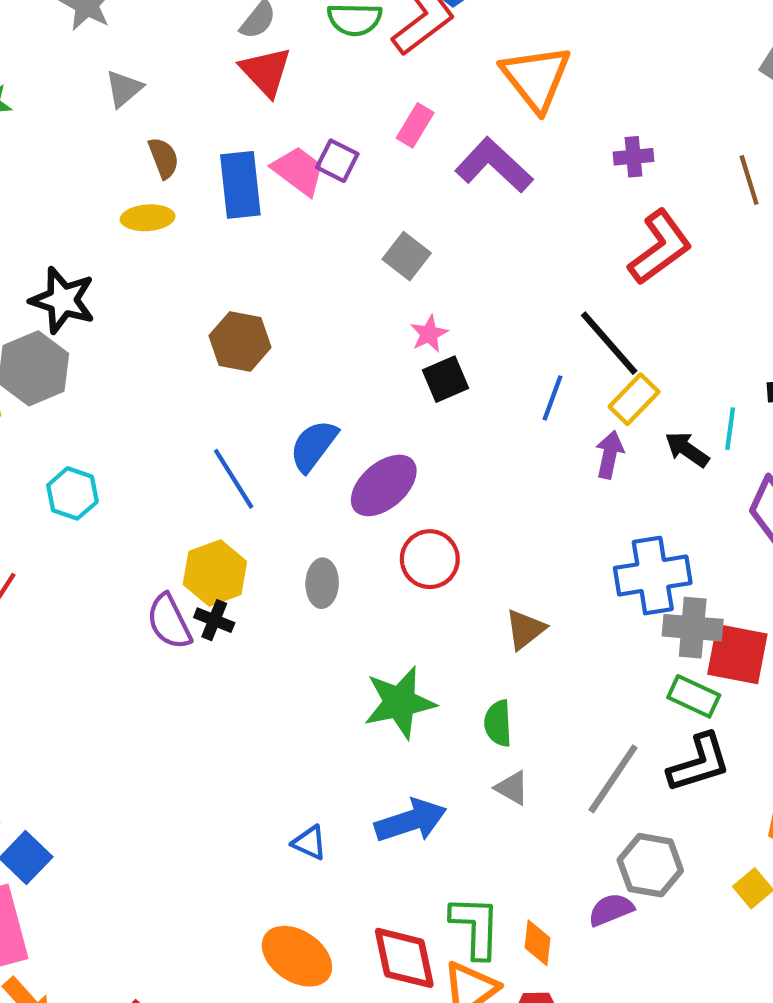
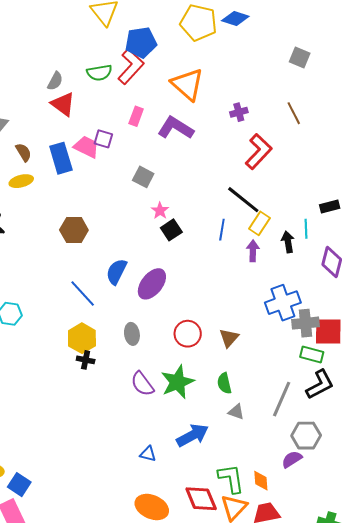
black arrow: (687, 449) -> (288, 242), turned 55
red circle: (430, 559) -> (188, 334), moved
purple semicircle: (169, 622) -> (142, 384), moved

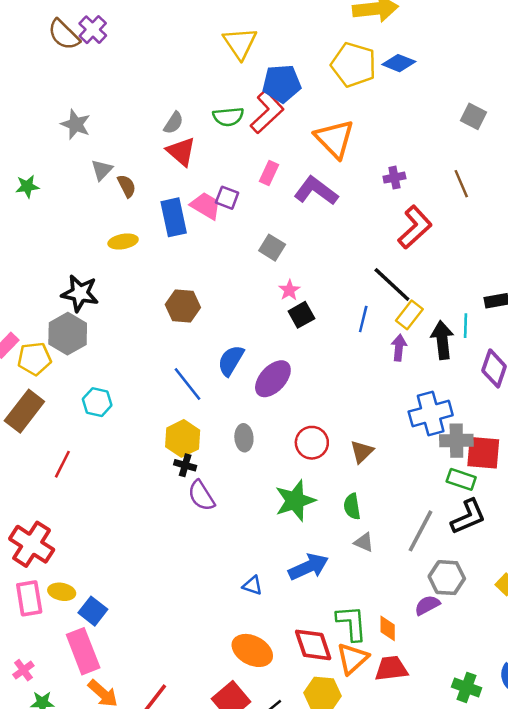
brown semicircle: (23, 152) -> (127, 186), moved
black arrow: (288, 242) -> (442, 340), size x1.4
purple semicircle: (142, 384) -> (201, 496), moved

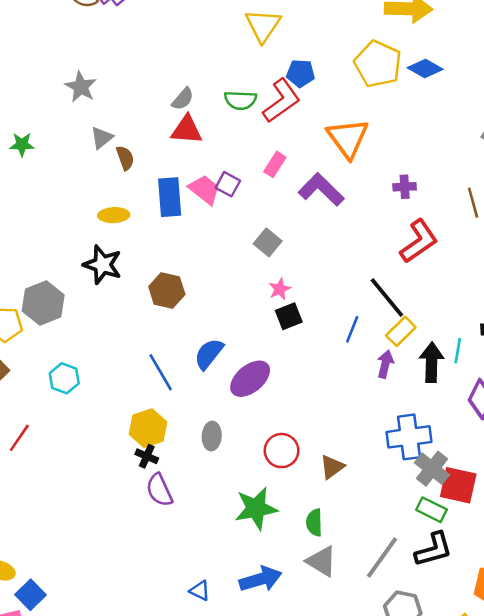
blue pentagon: (282, 84) -> (301, 73), size x0.7
red triangle: (181, 152) -> (187, 130), turned -44
black star: (80, 293) -> (103, 265), moved
gray cross: (456, 441) -> (432, 469), turned 32
gray triangle: (364, 542) -> (322, 561), size x1.5

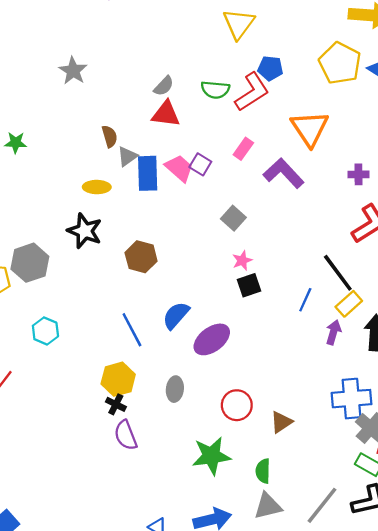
gray triangle: (102, 138) -> (127, 156), moved
green star: (22, 144) -> (16, 143), moved
gray triangle: (322, 561) -> (268, 506), turned -48

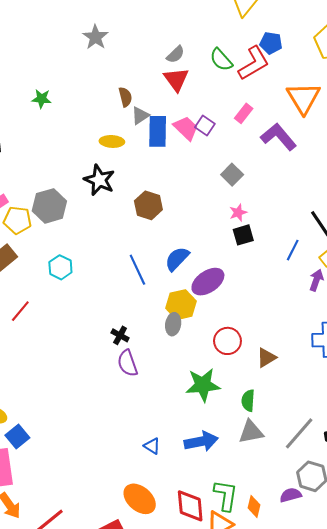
green semicircle: (215, 90) -> (221, 60), turned 40
red triangle: (166, 114) -> (176, 79), turned 44
yellow hexagon: (118, 379) -> (181, 305), moved

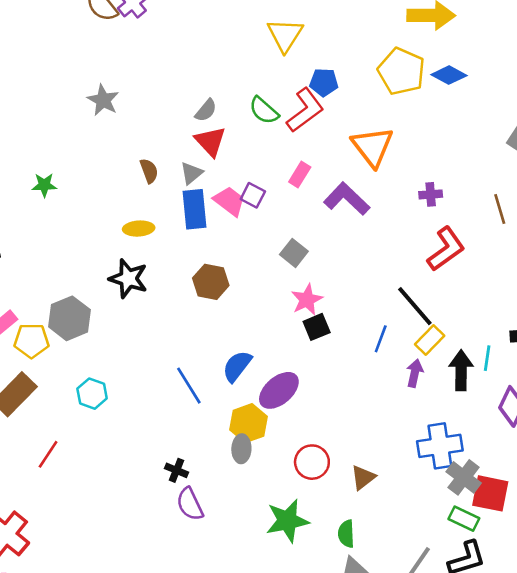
gray triangle: (140, 116) -> (191, 173), moved
brown hexagon: (148, 205) -> (211, 282), moved
pink star: (238, 213) -> (307, 300), size x1.4

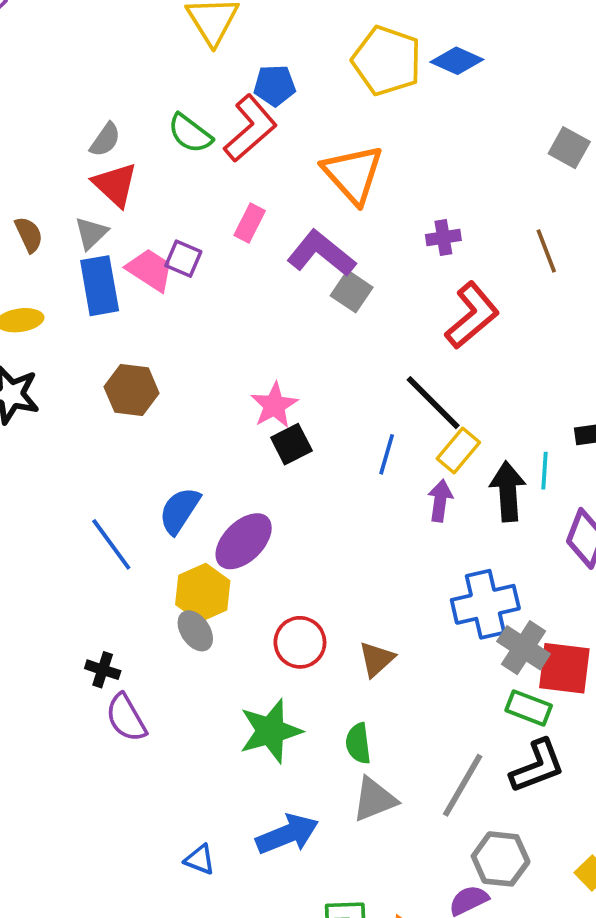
gray square: (294, 253) -> (352, 291), moved
gray ellipse: (241, 449) -> (195, 631), turned -32

